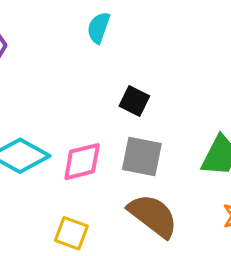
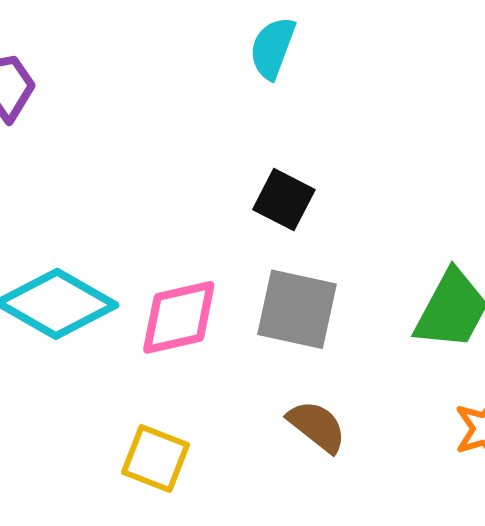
cyan semicircle: (99, 28) -> (272, 48), moved
brown semicircle: (153, 216) -> (317, 426), size x0.6

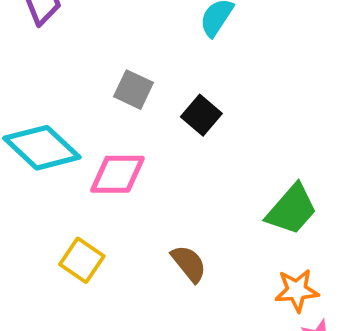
gray square: (297, 309) -> (133, 90), moved, size x0.7

